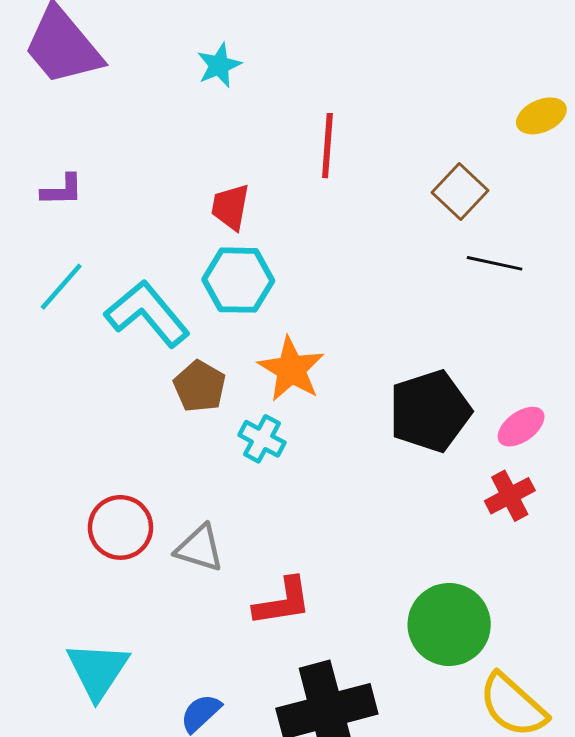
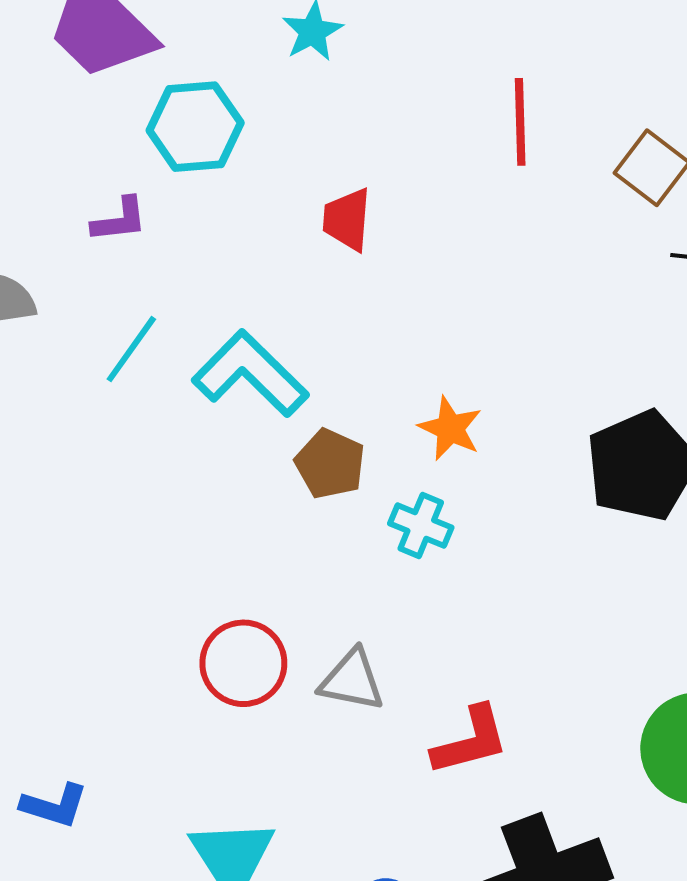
red line: (327, 146) -> (520, 122), moved
cyan hexagon: (238, 280) -> (195, 127), moved
orange star: (291, 369) -> (450, 428), size x0.7

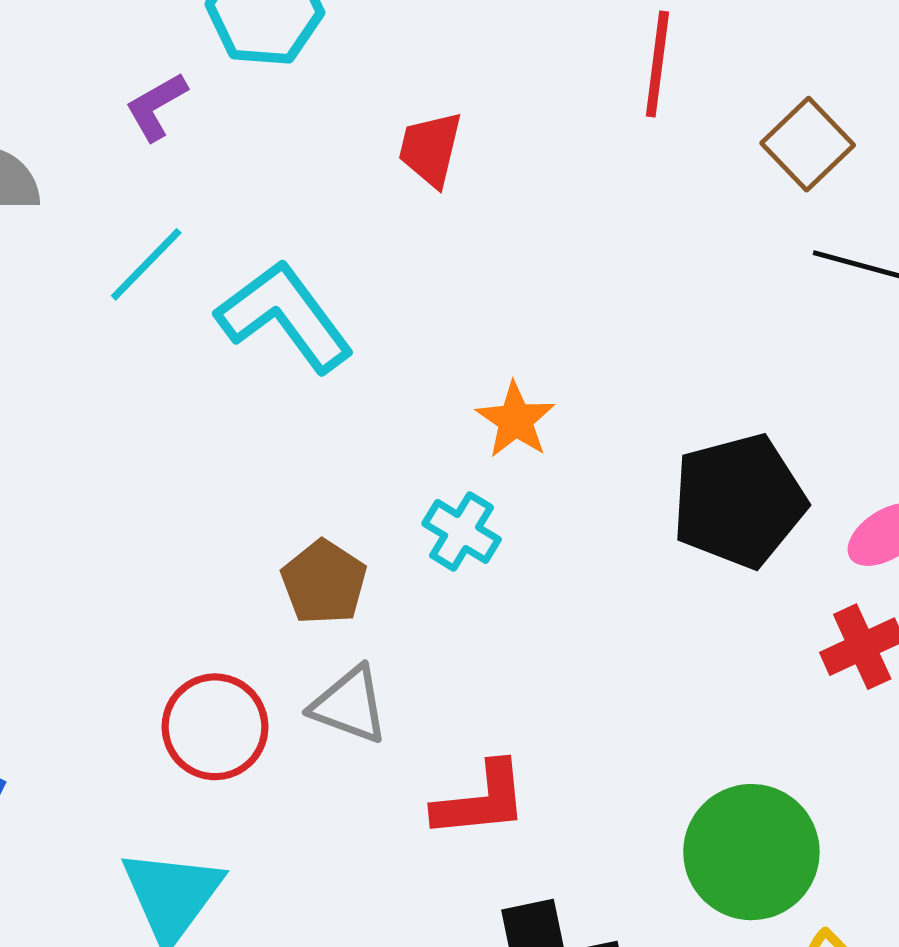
purple L-shape: (119, 220) -> (156, 106), turned 148
brown pentagon: (330, 464) -> (324, 582), moved
red circle: (243, 663) -> (215, 727), moved

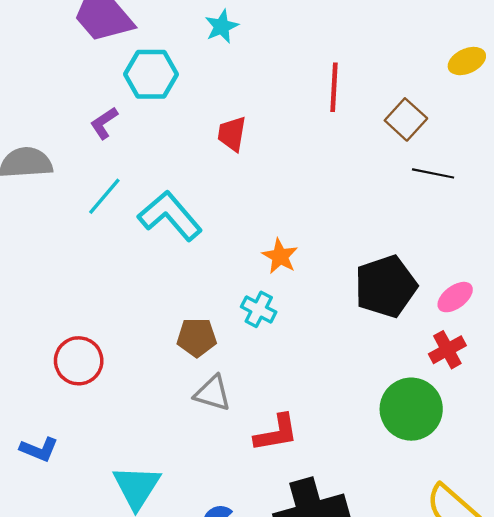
brown pentagon: (324, 582) -> (197, 337), turned -30
red circle: (215, 727) -> (79, 361), moved
green circle: (751, 852) -> (411, 409), moved

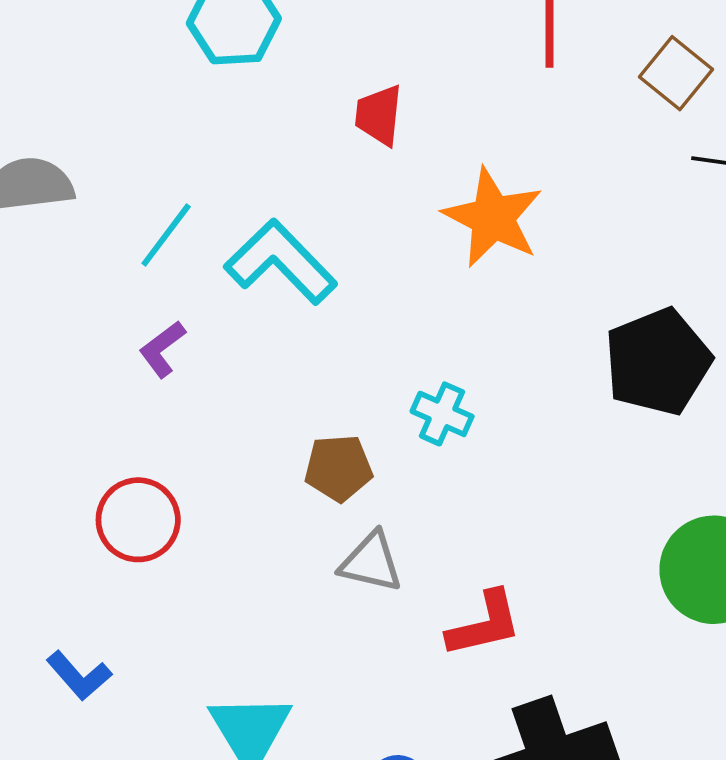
purple L-shape: (104, 123) -> (162, 349), moved
orange star: (280, 256) -> (493, 218), moved, size x1.6
blue L-shape: (39, 449) -> (79, 676), turned 30

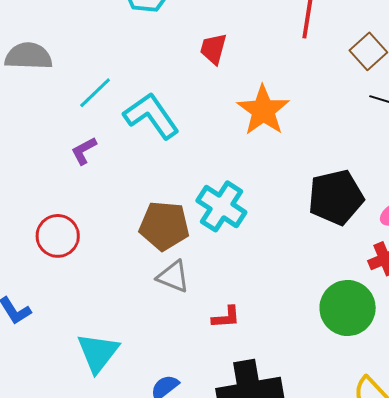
cyan cross: (442, 414) -> (221, 206), size x1.6
brown pentagon: (338, 468) -> (164, 226), size x1.4
red L-shape: (484, 624) -> (226, 317), size x0.7

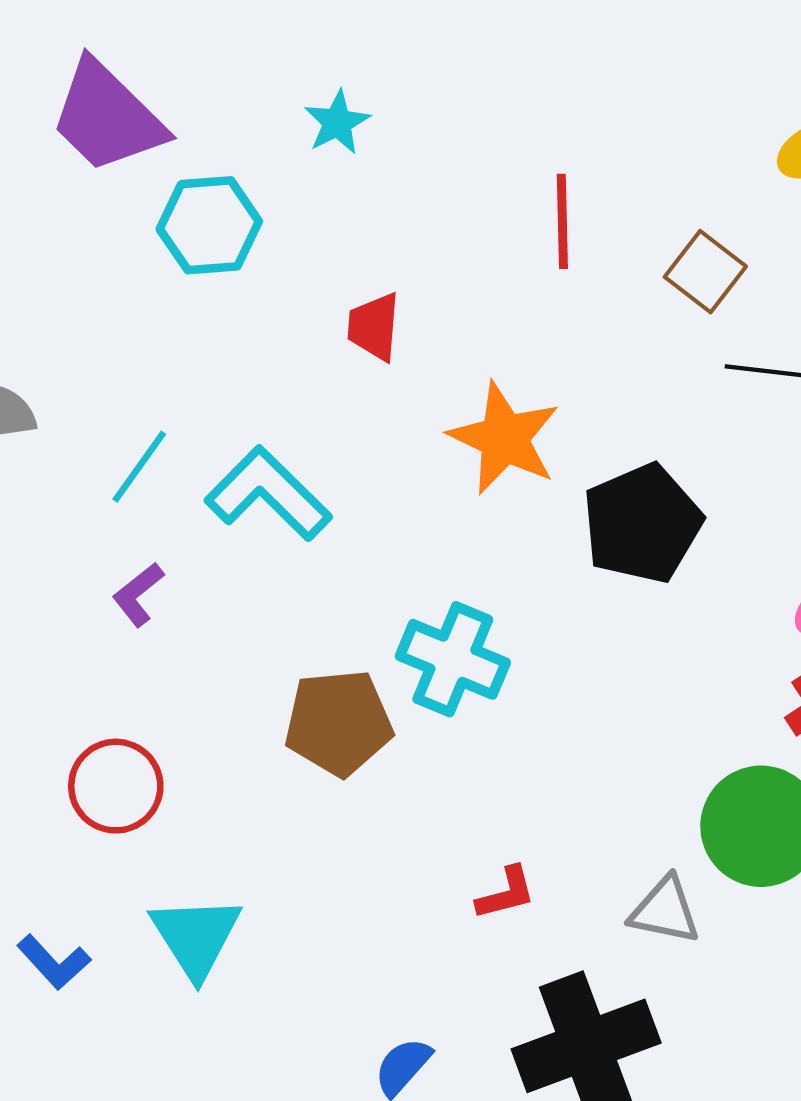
black pentagon: (336, 197) -> (642, 524), moved
gray triangle: (173, 276) -> (665, 910), moved
cyan triangle: (98, 353) -> (196, 937), moved

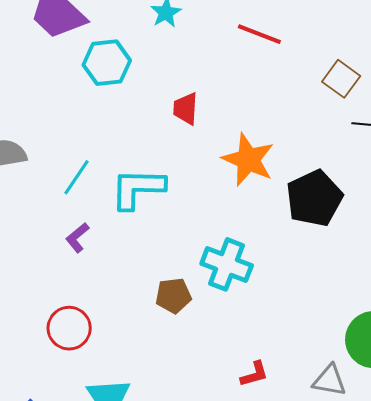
red line: (562, 221) -> (259, 34), moved, turned -66
cyan L-shape: (268, 494) -> (138, 189), turned -42
brown pentagon: (338, 723) -> (173, 296), size x0.7

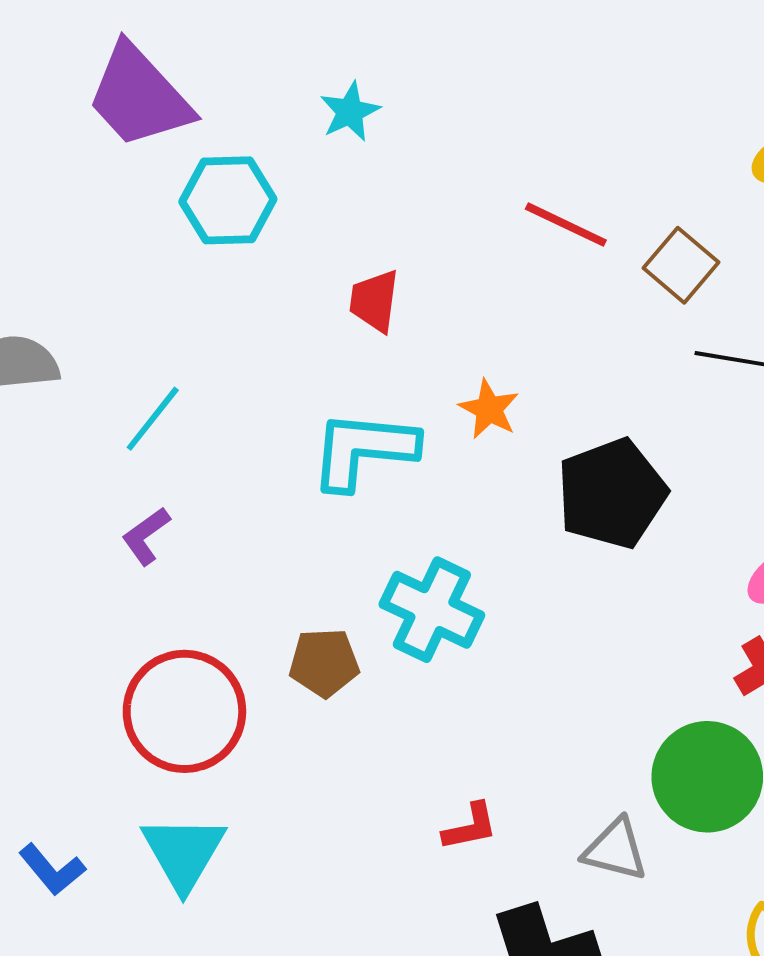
red line: (259, 34) -> (566, 225), moved
orange star: (248, 160) -> (489, 409), size x0.6
cyan L-shape: (138, 189) -> (363, 450), moved
red circle: (69, 328) -> (184, 711), moved, size x1.4

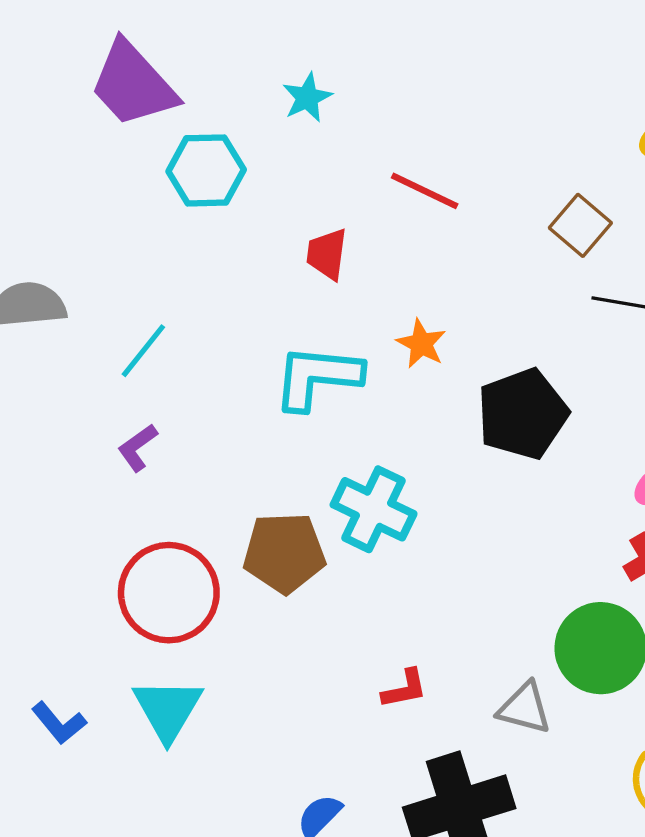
red line: (566, 225) -> (425, 191), moved
brown pentagon: (324, 663) -> (284, 553), size x1.4

